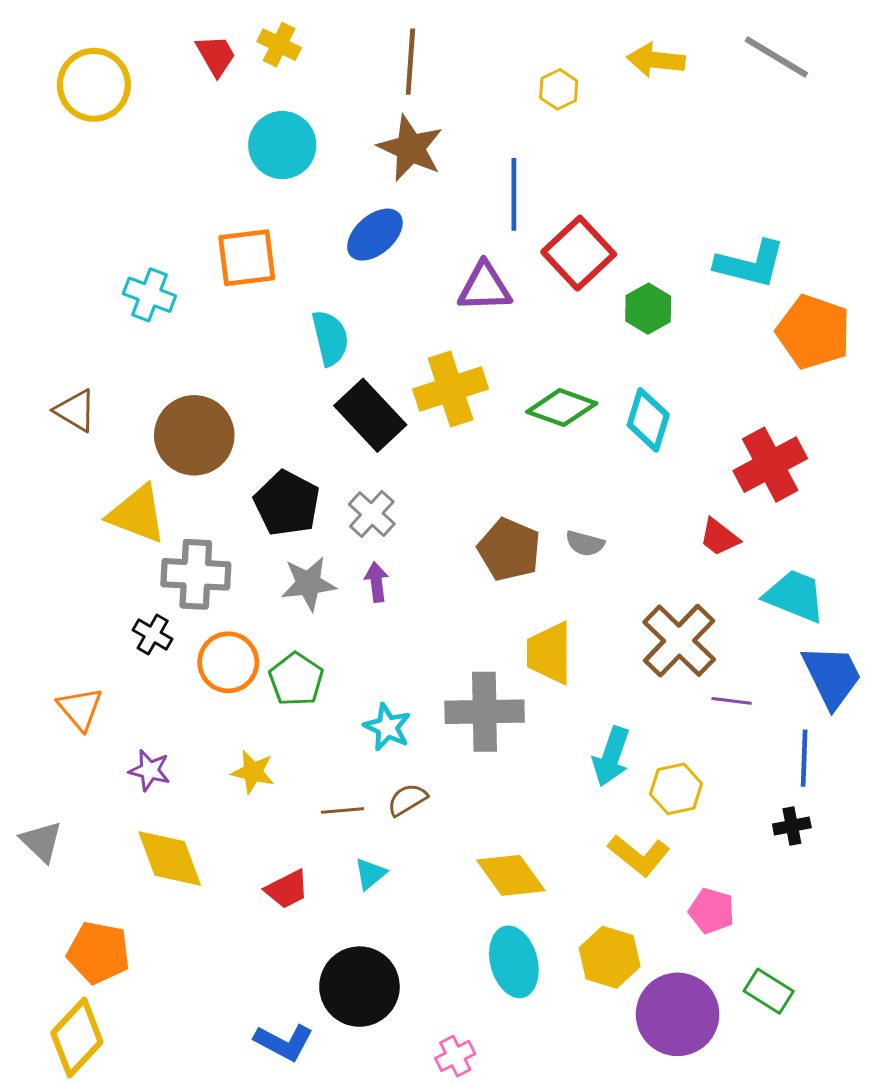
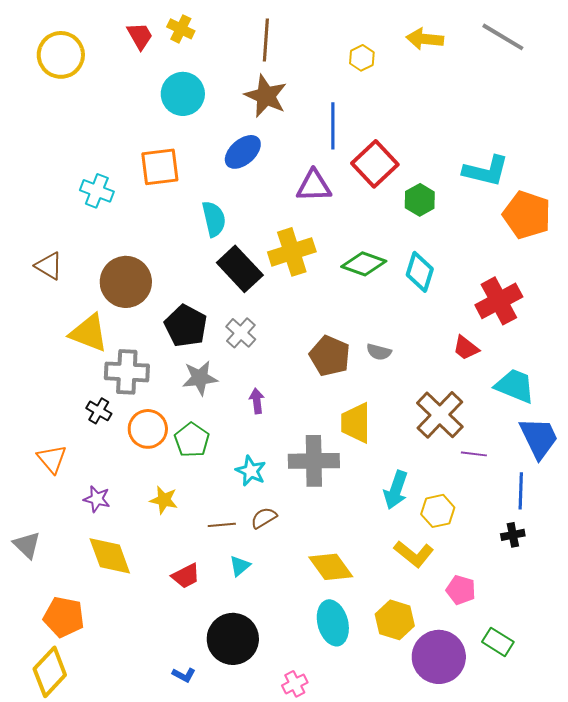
purple arrow: (376, 582) -> (257, 401), moved
blue L-shape: (284, 1042) -> (184, 675), size x0.6

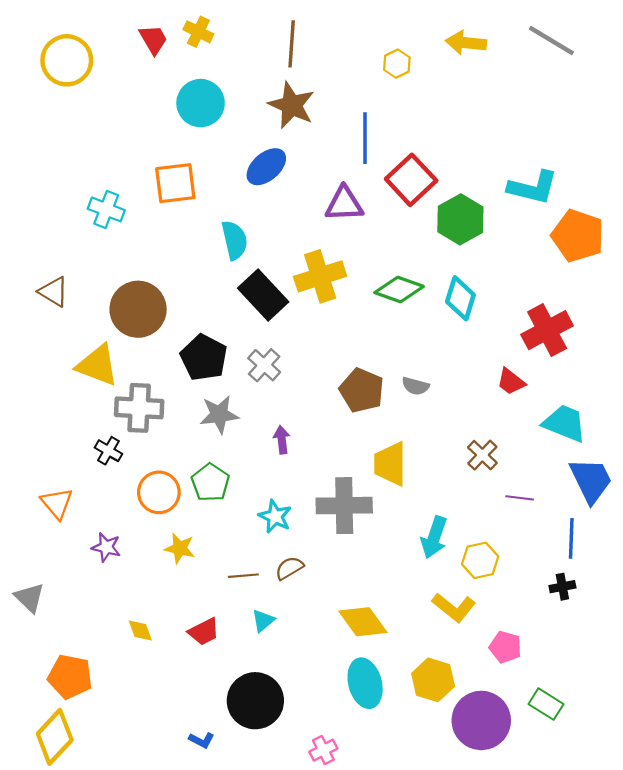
green hexagon: (420, 200) -> (460, 219), size x1.4
brown cross: (440, 415) -> (482, 455), size x0.6
orange circle: (148, 429) -> (159, 492), moved
yellow diamond: (110, 556) -> (140, 631), moved, size x0.5

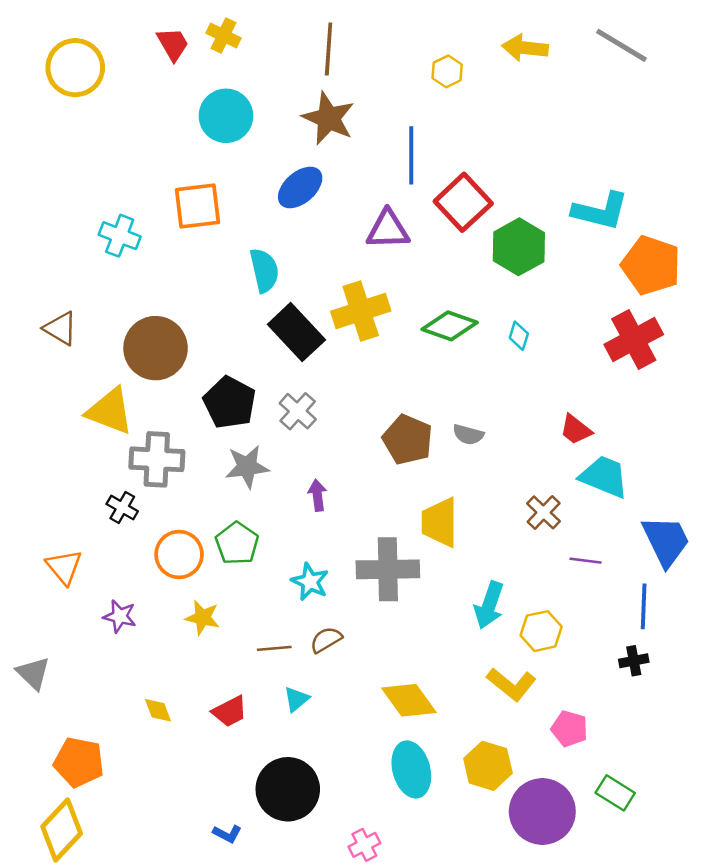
cyan diamond: (460, 298) -> (519, 336), size x0.6
red cross: (547, 330) -> (634, 339), moved
cyan trapezoid: (565, 423) -> (604, 477), moved

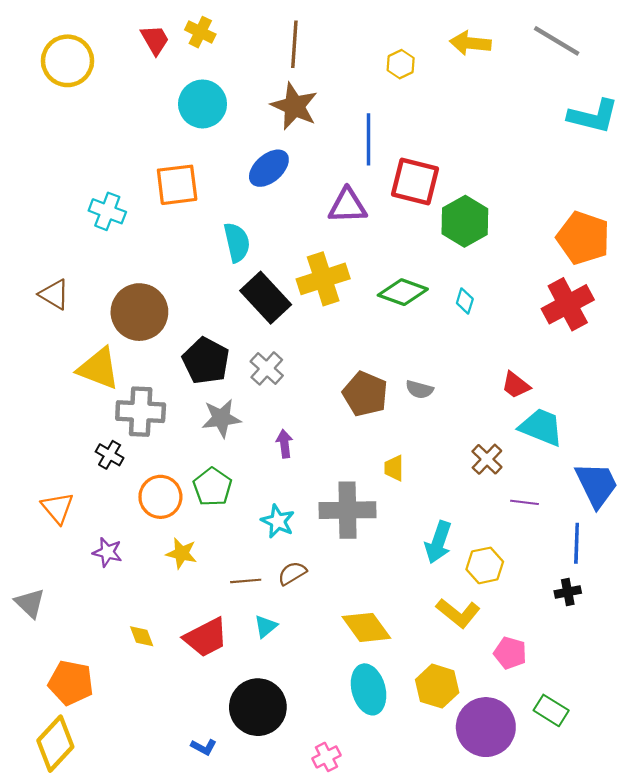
red square: (463, 202) -> (415, 181), turned -33
cyan L-shape: (600, 211) -> (593, 116), moved
yellow trapezoid: (440, 522) -> (394, 468), size x0.6
red trapezoid: (230, 711) -> (206, 637), size x1.4

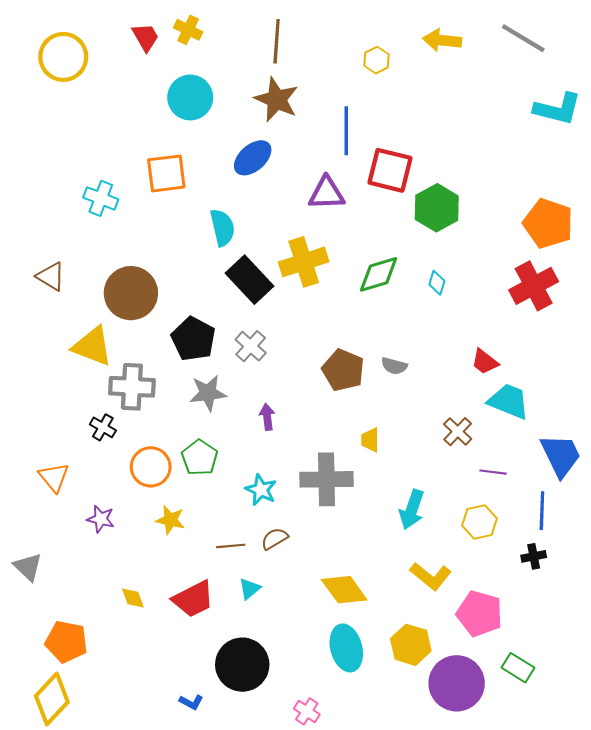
green diamond: (403, 292) -> (379, 274), turned -36
yellow hexagon: (485, 565) -> (479, 522), moved
pink pentagon: (510, 653) -> (479, 614), size x1.5
pink cross: (326, 757) -> (307, 711), turned -30

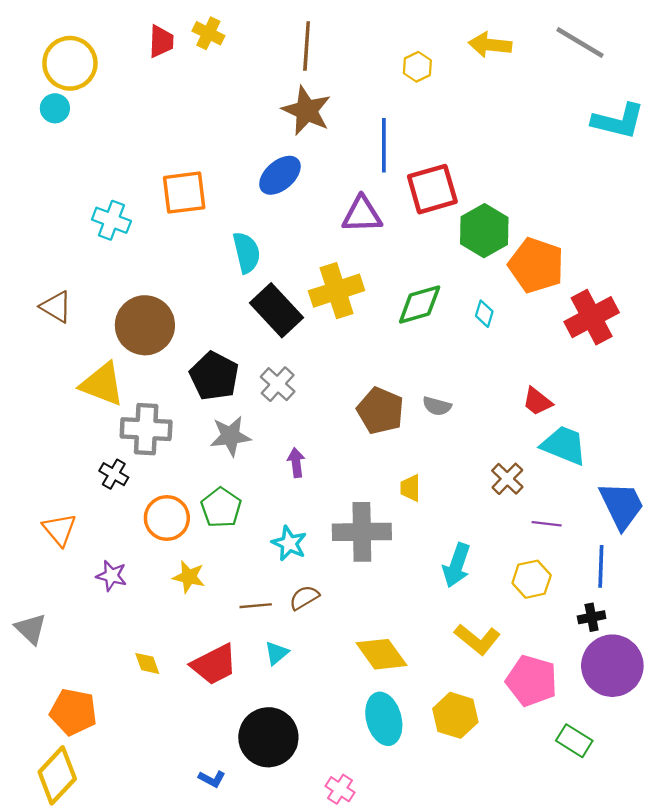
red trapezoid: (145, 37) -> (161, 41), turned 32
cyan circle: (190, 97) -> (55, 108), moved, size x0.6
red square: (390, 170) -> (432, 189), turned -30
orange pentagon: (548, 223) -> (536, 265), moved
purple circle: (457, 683) -> (612, 666), moved

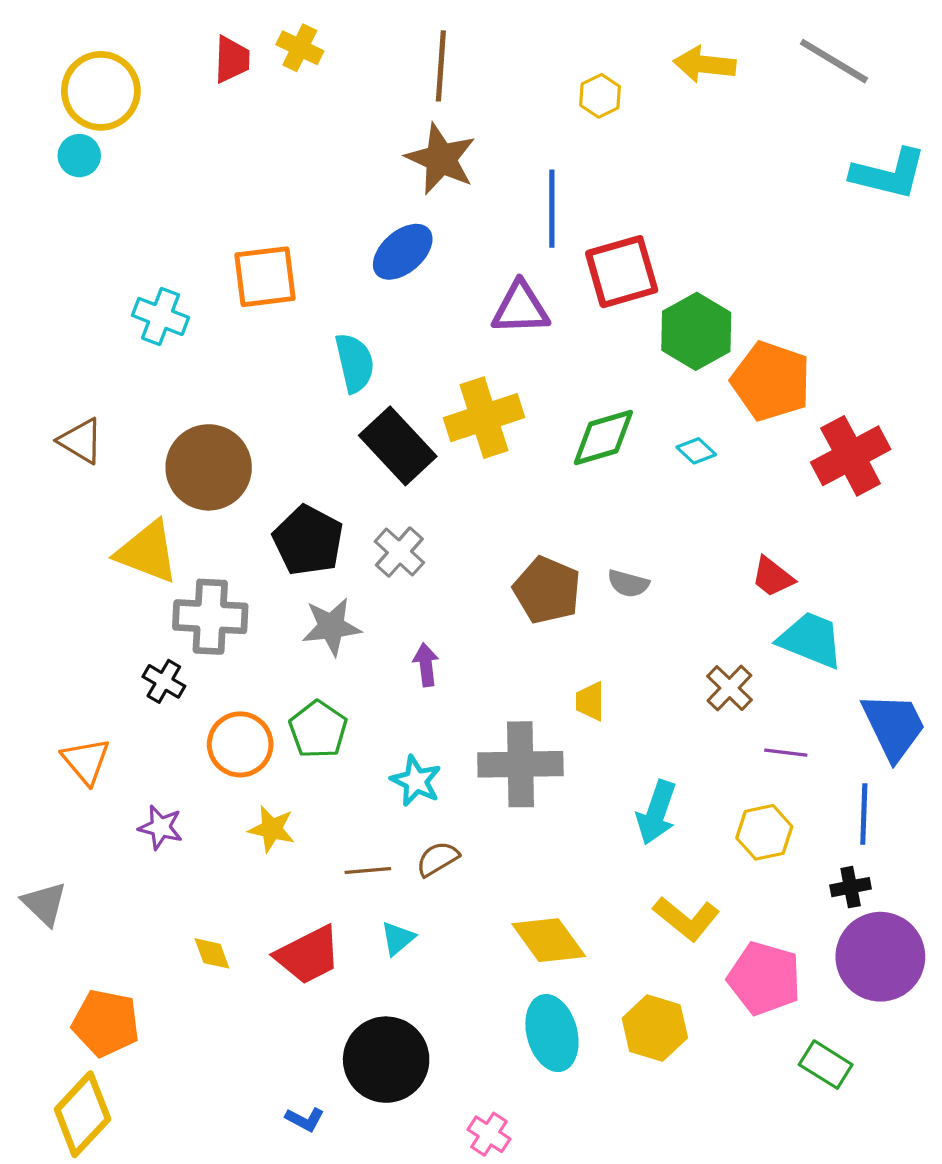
cyan diamond: (484, 314) -> (696, 451), turned -64

